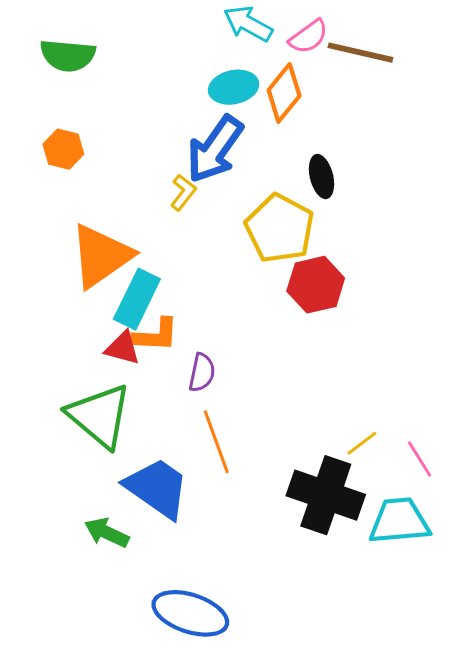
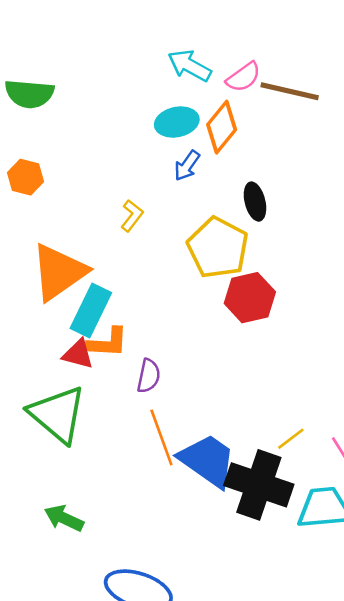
blue arrow: (215, 149) -> (187, 166), moved, size x0.5
blue trapezoid: (157, 488) -> (208, 461), moved

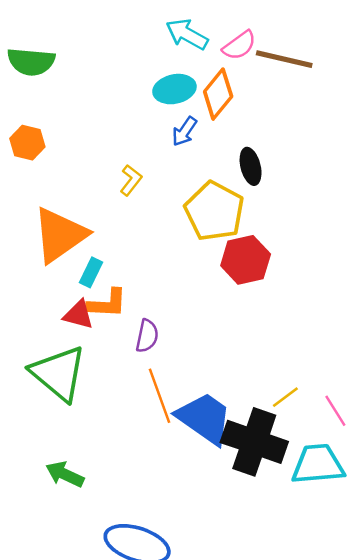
cyan rectangle: (91, 311) -> (91, 272), size x0.6

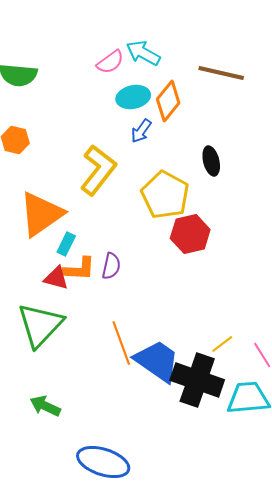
pink semicircle: (239, 45) -> (110, 62), moved
black ellipse: (251, 166) -> (211, 161), moved
yellow L-shape: (131, 180) -> (98, 170), size x2.0
purple semicircle: (147, 336) -> (111, 266), moved
green triangle: (59, 373) -> (40, 325), turned 33

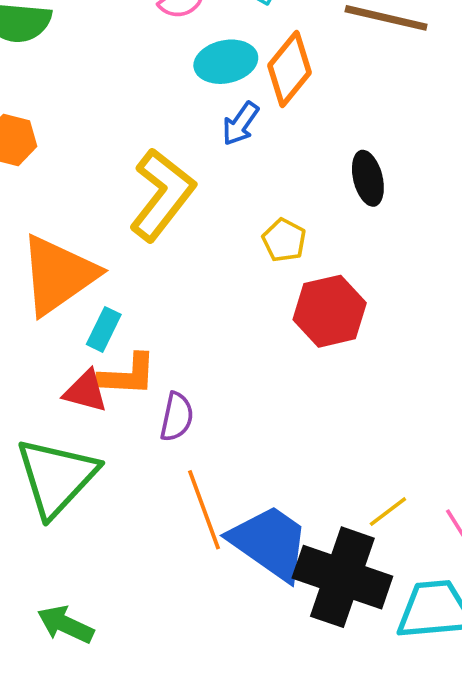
yellow pentagon: (165, 195) -> (284, 240), size x0.5
purple semicircle: (111, 266) -> (177, 417), moved

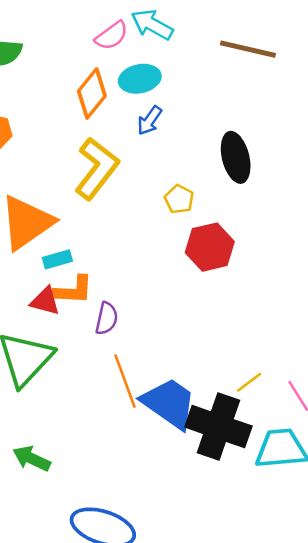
orange diamond: (290, 69) -> (92, 93), moved
black ellipse: (368, 178) -> (236, 157), size x1.4
cyan rectangle: (104, 329) -> (57, 259), turned 48

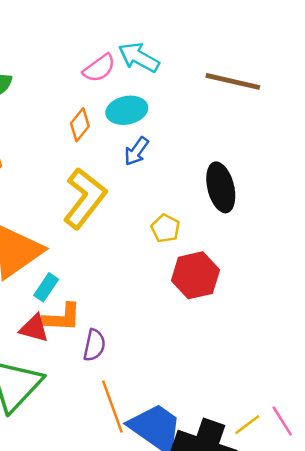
orange diamond: (92, 93) -> (80, 125), size x0.7
cyan rectangle: (57, 259) -> (46, 287), turned -40
yellow line: (249, 382) -> (247, 425), moved

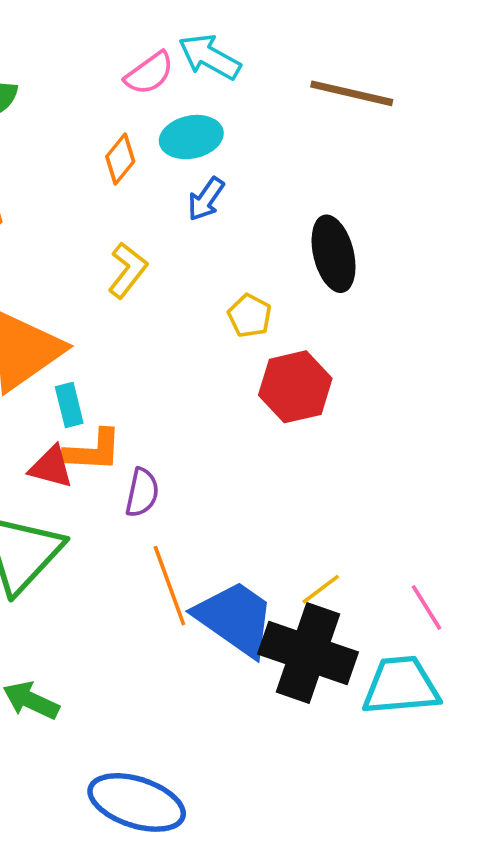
yellow L-shape: (85, 198) -> (128, 270), size x0.6
cyan rectangle: (46, 287) -> (69, 405), turned -48
yellow line: (247, 425) -> (321, 589), moved

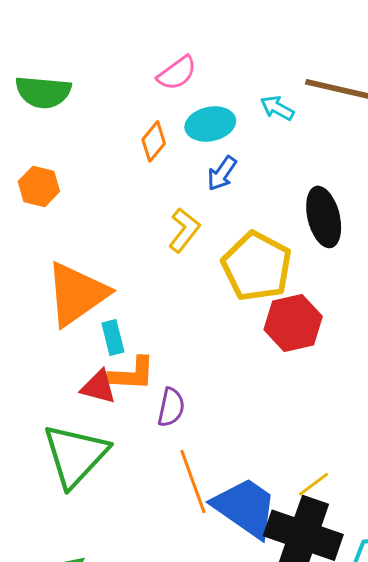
cyan arrow: (210, 57) -> (277, 108), moved, size x0.7
yellow L-shape: (128, 270) -> (184, 230), moved
yellow pentagon: (250, 316) -> (257, 266), size x2.0

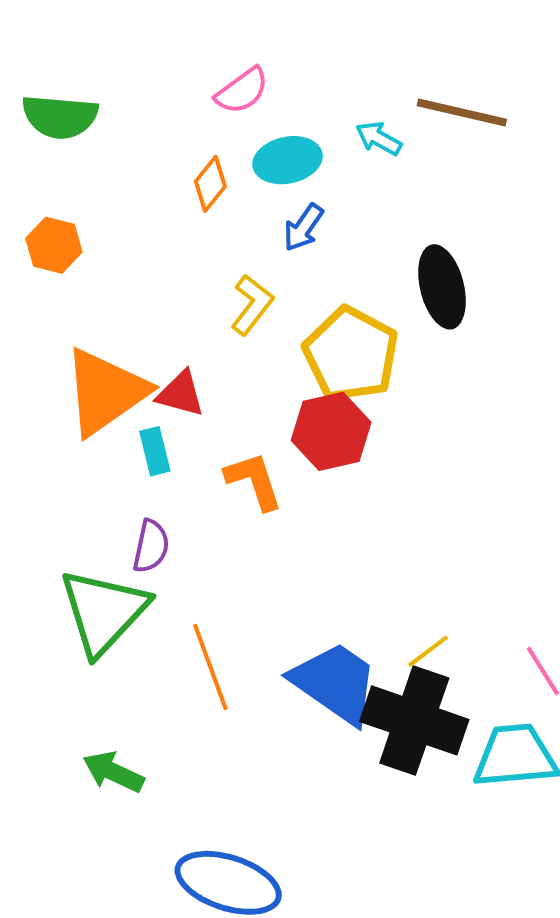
red hexagon: (293, 323) -> (331, 431), moved
orange L-shape: (132, 374) -> (254, 481), moved, turned -111
red triangle: (98, 387) -> (181, 394), moved
purple semicircle: (171, 407) -> (151, 546), moved
orange line: (193, 481) -> (210, 667), moved

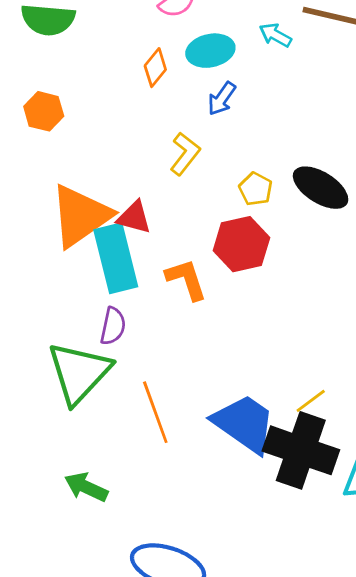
black ellipse: (442, 287) -> (321, 188), moved, turned -44
yellow pentagon: (351, 354) -> (256, 189), size x0.5
cyan rectangle: (155, 451) -> (116, 258), size x2.0

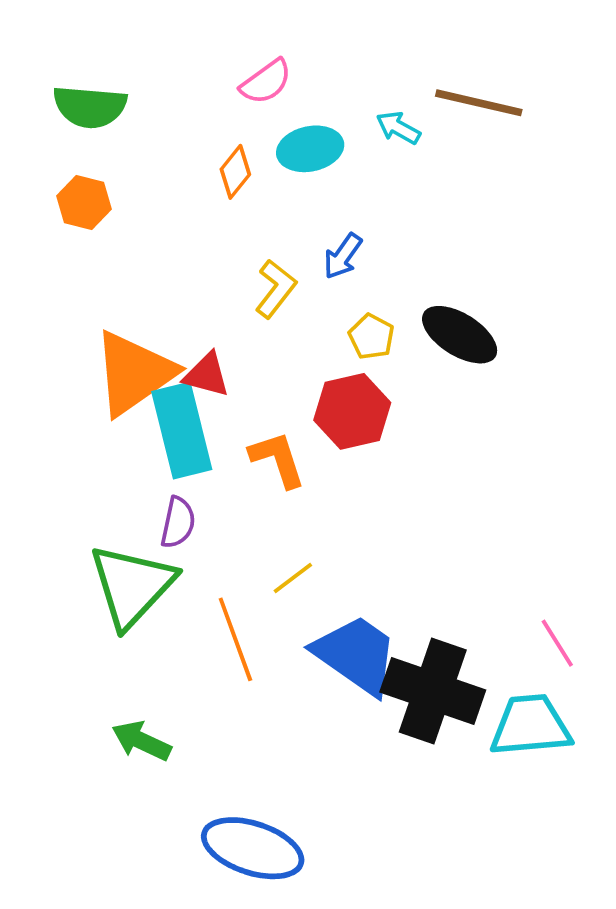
blue arrow: (222, 99) -> (343, 256), moved
orange hexagon: (44, 111) -> (84, 202), moved
yellow line: (311, 401) -> (293, 578), moved

